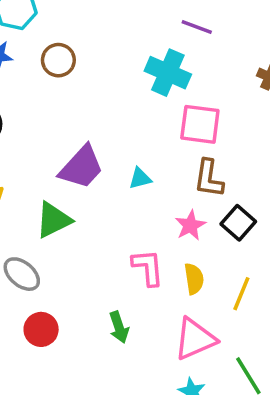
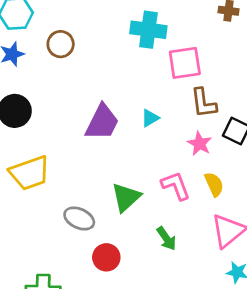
green triangle: (53, 220) -> (126, 197), moved

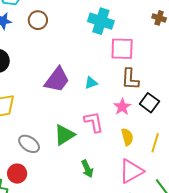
pink L-shape: (176, 186) -> (94, 122), moved
red circle: (106, 257) -> (17, 174), moved

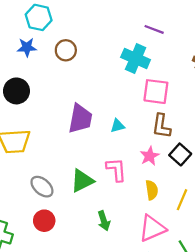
purple trapezoid: (57, 80) -> (80, 119), turned -32
red circle: (17, 174) -> (44, 221), moved

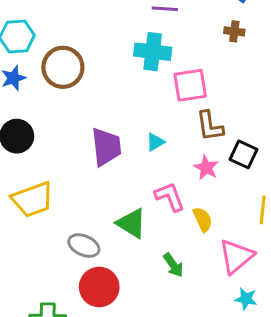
brown circle: (66, 50) -> (63, 67), size x1.5
green triangle: (82, 181) -> (132, 223), turned -45
yellow semicircle: (152, 190) -> (203, 219), moved
red circle: (44, 221) -> (99, 287), size x1.4

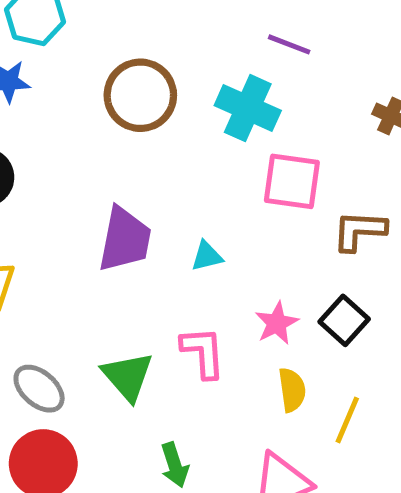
brown circle: (63, 67) -> (140, 95), moved
brown L-shape: (210, 126) -> (359, 231), moved, turned 84
yellow semicircle: (203, 219) -> (292, 390), moved

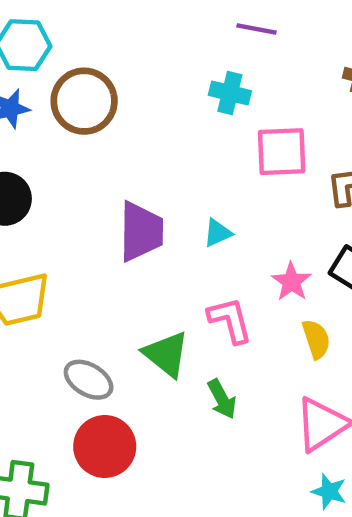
brown circle: (140, 95) -> (84, 101), moved
cyan cross: (248, 108) -> (230, 93), size x0.7
green arrow: (175, 465) -> (222, 399), moved

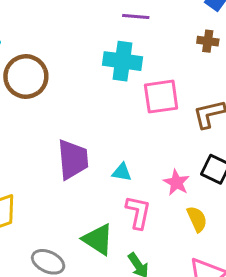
cyan cross: (230, 93) -> (122, 61), size x1.4
cyan triangle: (218, 233) -> (122, 172), moved, turned 40
pink L-shape: (230, 320) -> (138, 212), turned 32

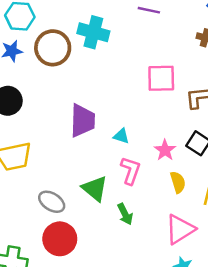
cyan cross: (122, 61) -> (93, 32), moved

